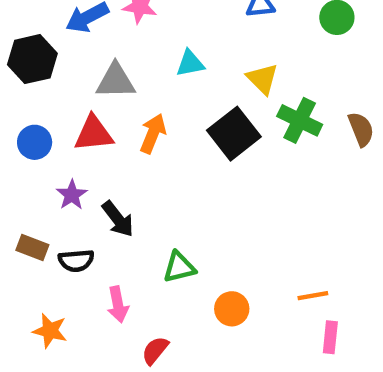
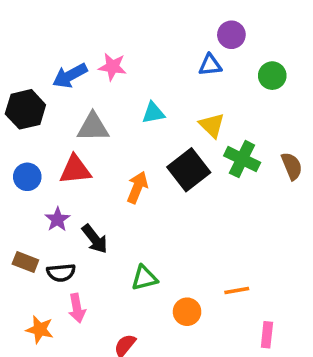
orange arrow: (153, 134) -> (137, 187), moved
orange line: (313, 296) -> (237, 290), moved
pink arrow: (118, 304) -> (77, 308), moved

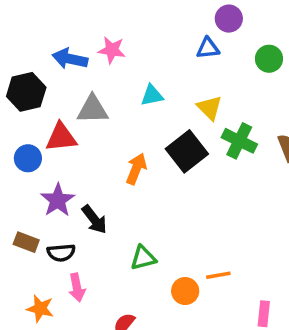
blue arrow: (70, 76) -> (70, 59), turned 40
red triangle: (75, 170) -> (61, 137), moved
purple star: (57, 219) -> (58, 200), size x1.4
orange line: (237, 290) -> (218, 275), moved

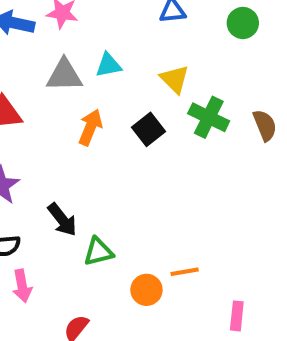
gray triangle: (93, 109) -> (64, 75), moved
black square: (187, 151) -> (148, 129), size x0.7
orange arrow: (136, 169) -> (90, 127), moved
black arrow: (94, 219) -> (62, 220), moved

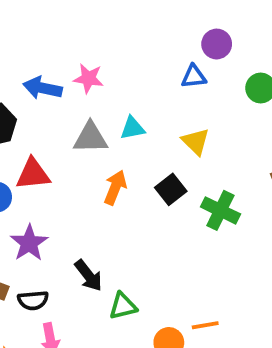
green cross: (209, 117) -> (220, 210), moved

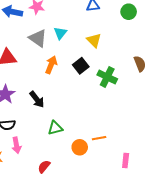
cyan triangle: (132, 128) -> (60, 33), turned -40
gray triangle: (90, 138) -> (38, 38), turned 36
black arrow: (88, 275) -> (37, 99), moved

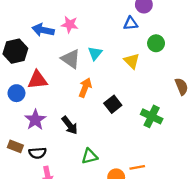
green circle: (129, 12) -> (156, 43), moved
black square: (81, 66) -> (113, 104), moved
green cross: (107, 77) -> (152, 116), moved

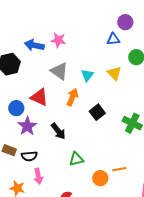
cyan triangle: (95, 53) -> (87, 75), moved
red triangle: (38, 80) -> (39, 97), moved, turned 30
blue circle: (16, 93) -> (16, 108), moved

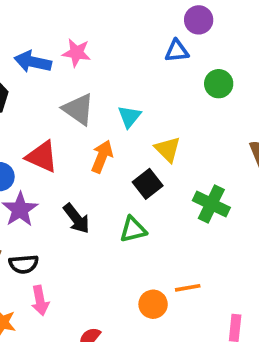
yellow triangle: (114, 73) -> (168, 149), moved
green triangle: (76, 159) -> (133, 229), moved

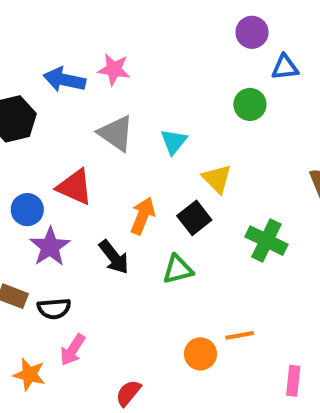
blue triangle: (177, 51) -> (285, 67), moved
green circle: (219, 84) -> (250, 104), moved
orange arrow: (102, 157) -> (143, 216), moved
pink arrow: (40, 301) -> (73, 350), turned 44

